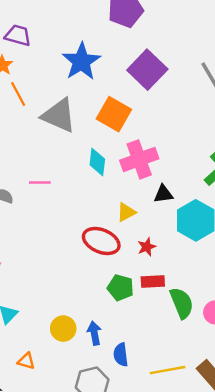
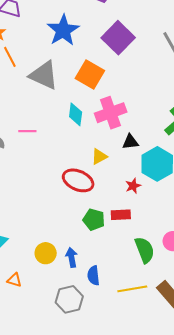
red star: (147, 247) -> (133, 186), moved
green semicircle: (182, 303) -> (145, 250), moved

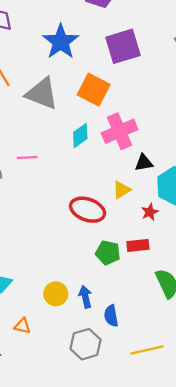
purple square: (118, 38) -> (123, 46), turned 32
cyan diamond: (76, 114) -> (80, 136), turned 50
yellow triangle: (99, 157) -> (121, 190), moved
yellow line: (132, 289) -> (147, 350), moved

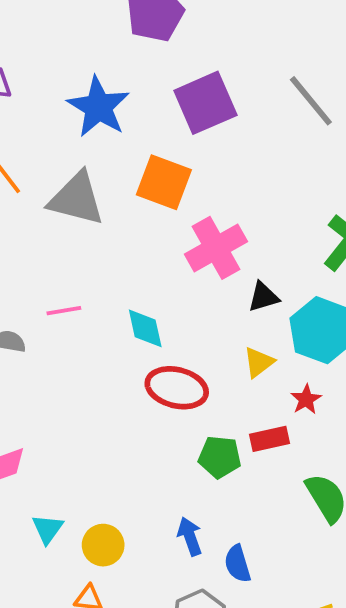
cyan diamond: (80, 136) -> (145, 328), moved, turned -60
yellow triangle: (121, 190) -> (259, 362), moved
red star: (150, 212) -> (306, 399), moved
yellow circle: (56, 294) -> (103, 545), moved

